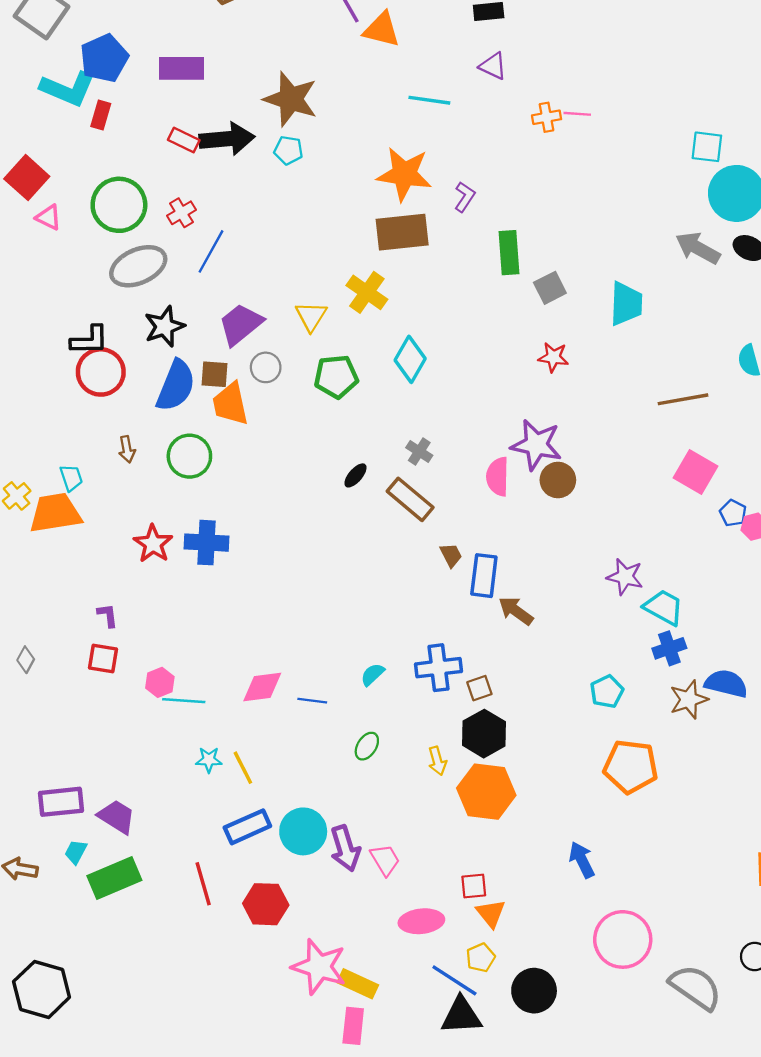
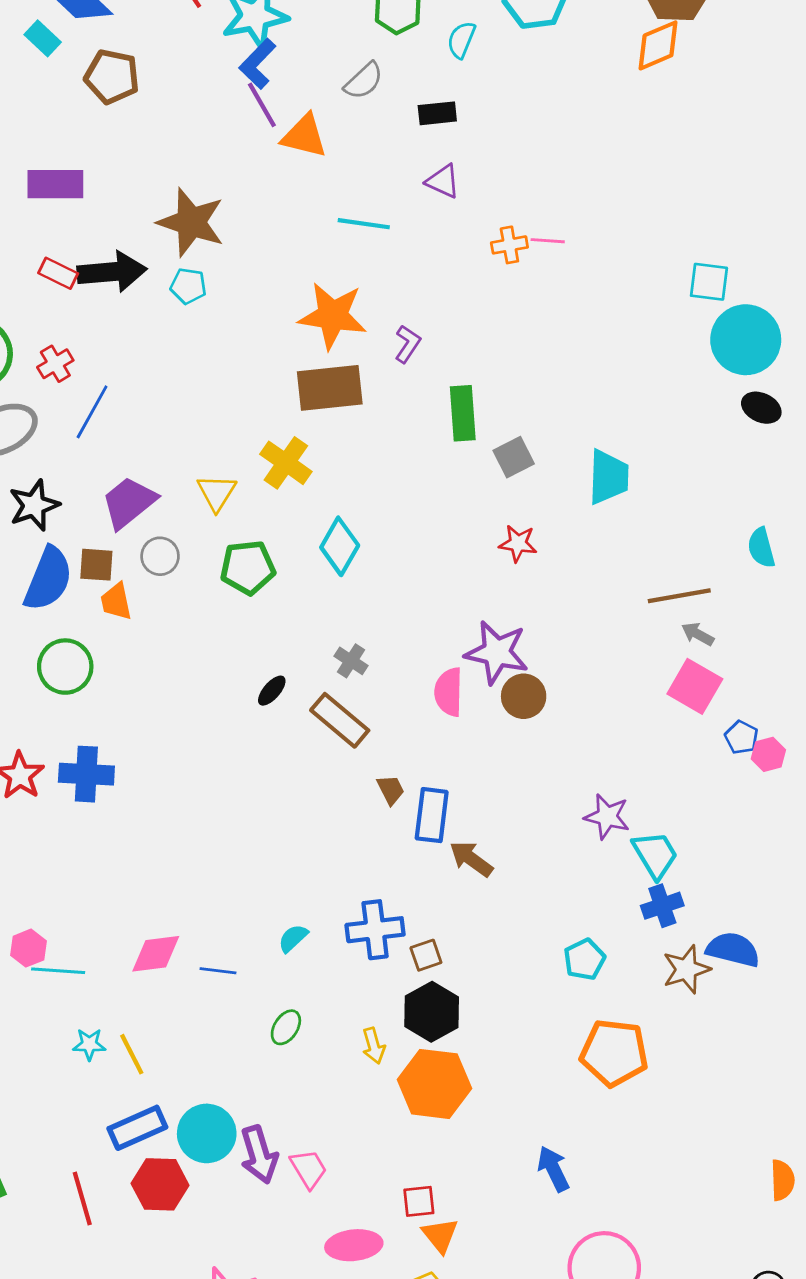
gray arrow: (698, 248) -> (698, 634), moved, size x0.6
orange trapezoid: (230, 404) -> (116, 601), size x0.7
cyan trapezoid: (664, 607) -> (655, 855), turned 30
red hexagon: (266, 904) -> (160, 1184), moved

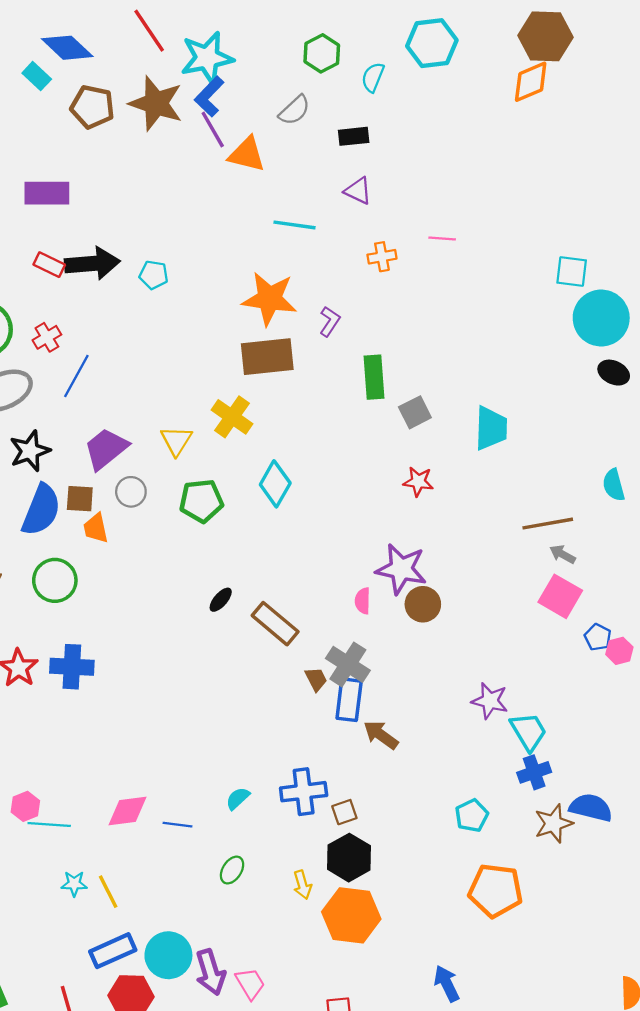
brown star: (191, 222) -> (156, 103), moved
orange cross: (509, 245) -> (382, 257), moved
gray cross: (351, 661) -> (348, 664), moved, size x1.6
pink semicircle: (449, 692) -> (363, 601), size x0.7

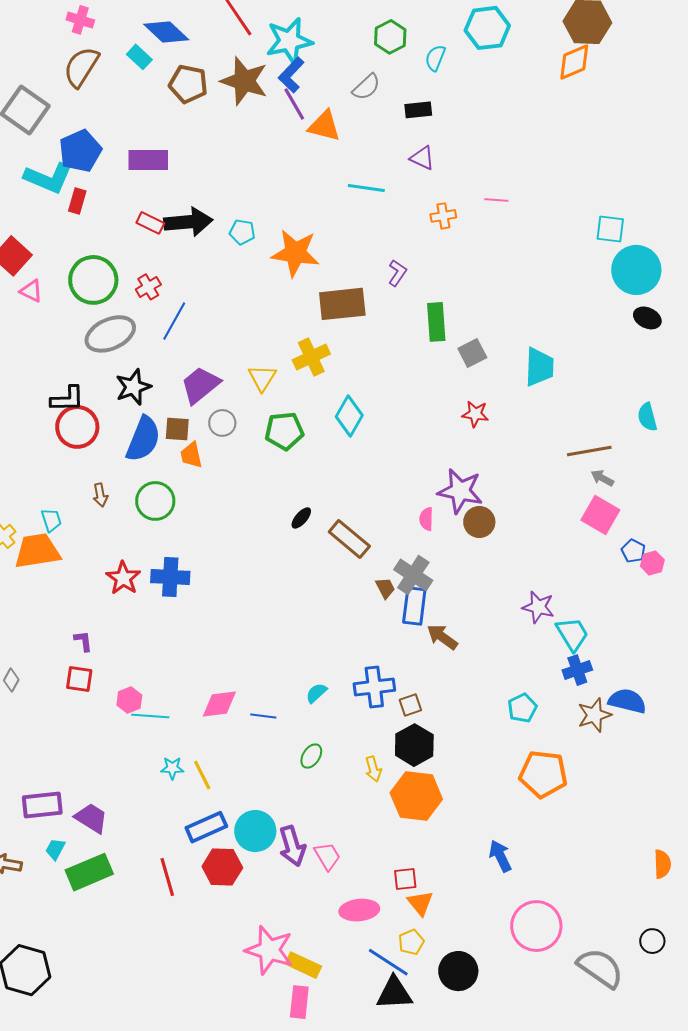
orange star: (270, 299) -> (295, 253), moved
yellow cross: (232, 417) -> (311, 357), turned 30

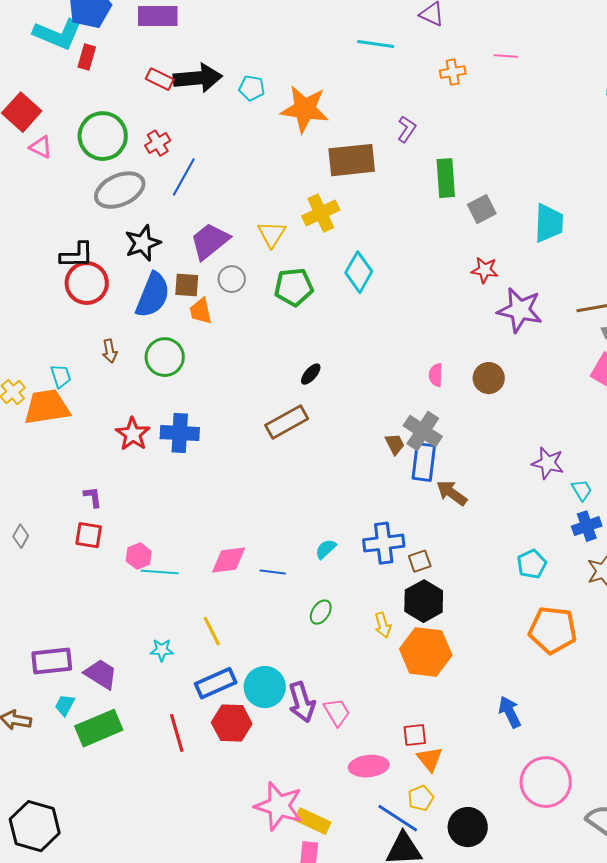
purple star: (460, 491) -> (520, 310), moved
brown rectangle: (349, 539) -> (287, 422), moved, turned -69
cyan trapezoid: (572, 634) -> (582, 490), size x0.6
cyan star: (172, 768) -> (162, 650), moved

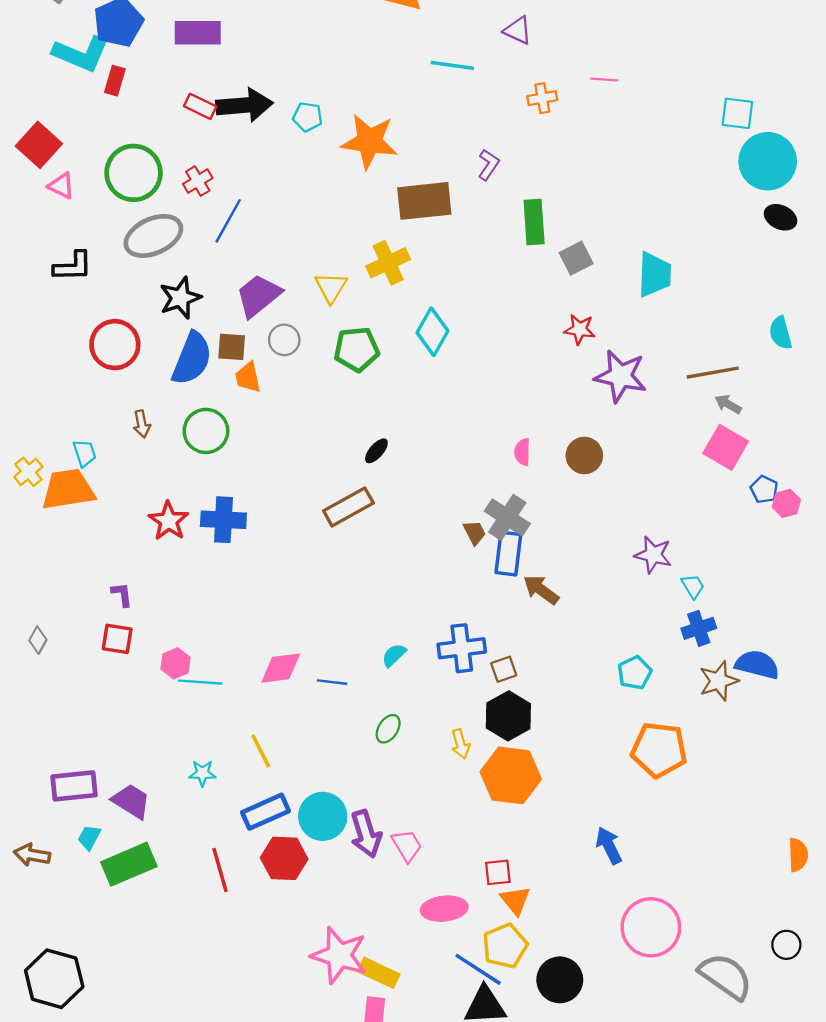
black L-shape: (77, 255) -> (73, 266), moved
yellow pentagon: (421, 798) -> (505, 946), size x1.5

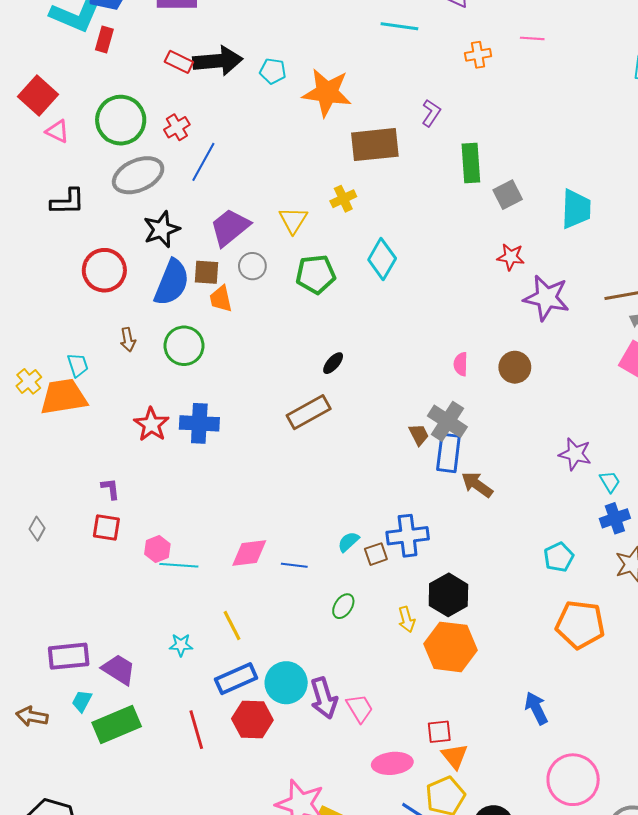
yellow cross: (388, 263) -> (343, 199), size x0.7
brown square: (504, 669) -> (376, 554), moved

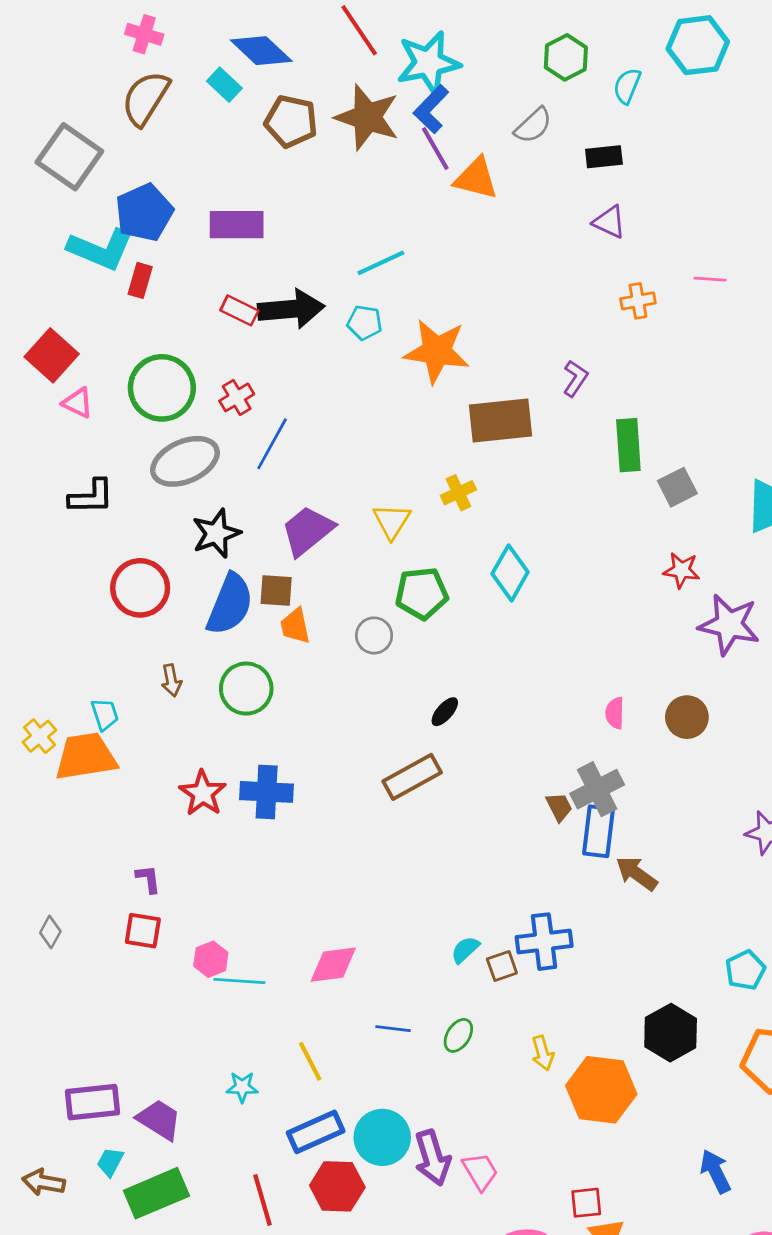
cyan line: (399, 26) -> (381, 263), moved, turned -33
gray circle: (252, 266) -> (374, 635), moved
gray cross: (447, 421) -> (597, 789), turned 30
blue line: (294, 565) -> (393, 1029), moved
black hexagon: (448, 595) -> (671, 1033), moved

